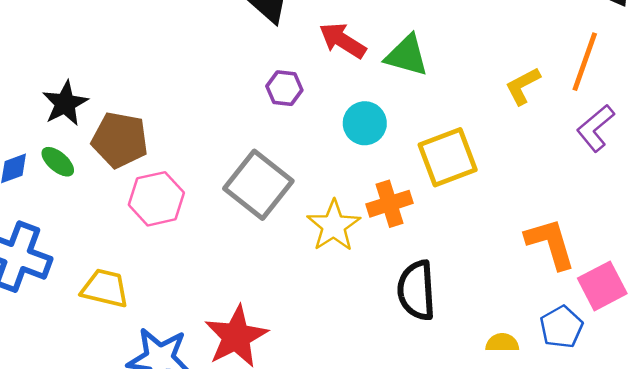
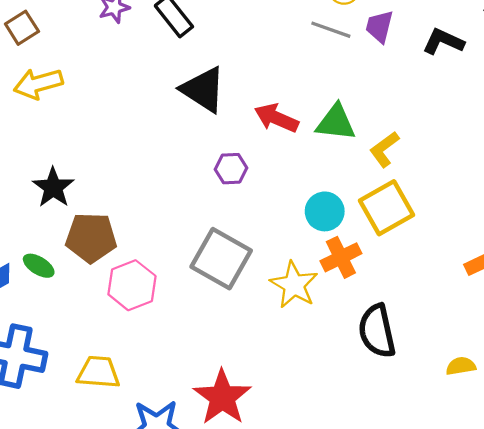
yellow L-shape: (523, 86) -> (384, 149), moved
black star: (65, 103) -> (53, 187), moved
cyan circle: (365, 123) -> (325, 211), moved

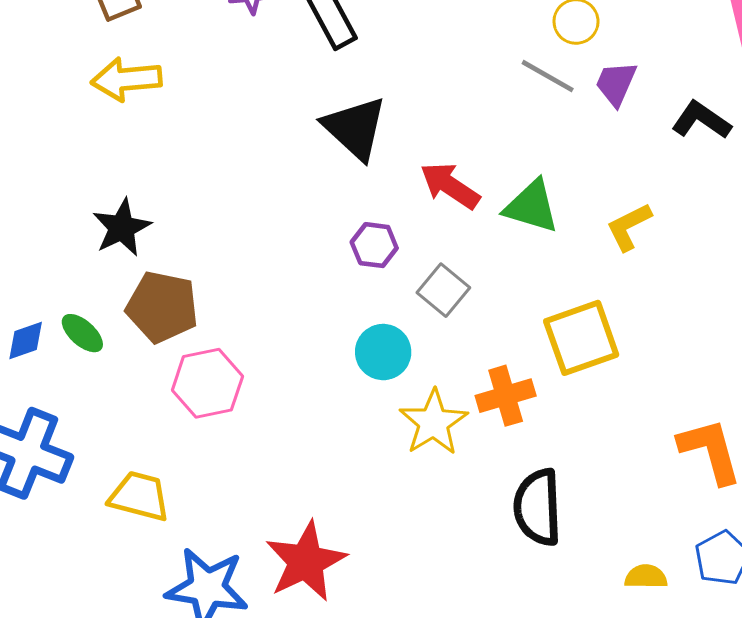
yellow L-shape: (384, 149) -> (629, 227), moved
cyan circle: (325, 211) -> (383, 352), moved
gray square: (221, 259) -> (443, 290), moved, size x0.6

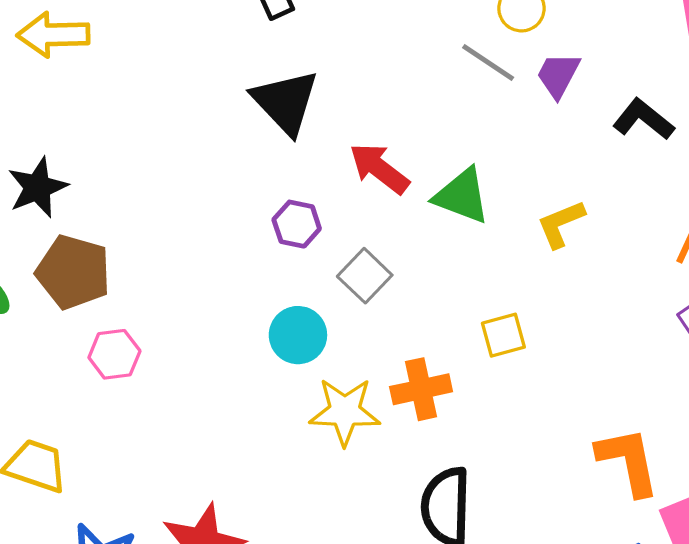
yellow square: (581, 338) -> (503, 335), size x0.6
pink hexagon: (207, 383) -> (114, 354), size x0.7
yellow star: (433, 422) -> (345, 411), turned 30

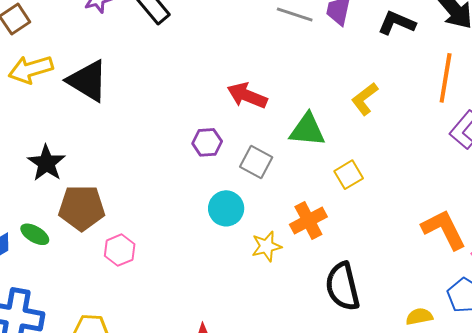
black triangle: (285, 102) -> (88, 81), moved
green triangle: (462, 196) -> (307, 130), moved
yellow star: (345, 411) -> (267, 246), size x0.7

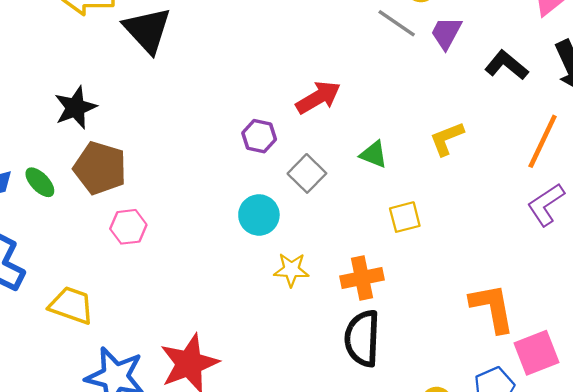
red arrow: (247, 96) -> (318, 97), turned 111
green triangle: (307, 130) -> (374, 154), size x0.7
orange cross: (308, 221) -> (362, 278), moved

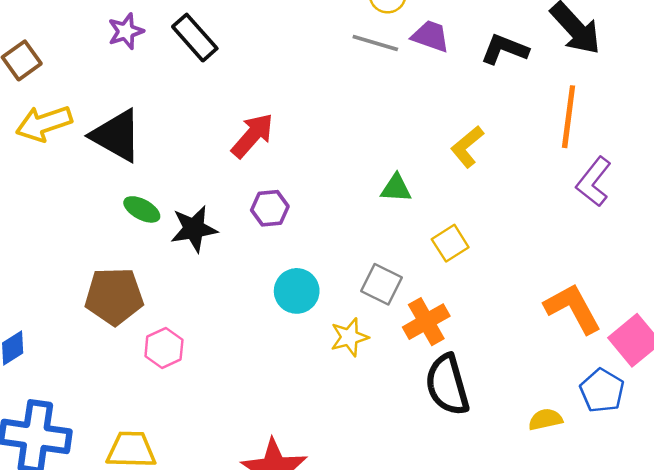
purple trapezoid: (446, 33) -> (431, 36), turned 99
red arrow: (318, 97) -> (252, 136), moved
black star: (75, 108) -> (194, 229), moved, turned 30
gray square: (307, 173) -> (381, 284), moved
green ellipse: (40, 182) -> (142, 209), moved

